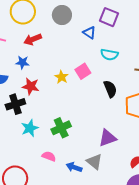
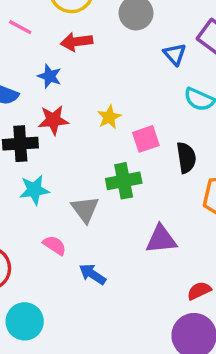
pink square: (83, 71) -> (146, 139), moved
red star: (31, 86) -> (53, 120), turned -30
green cross: (61, 128) -> (124, 181), moved
gray triangle: (94, 162) -> (85, 209), moved

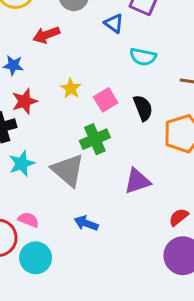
red arrow: (76, 42) -> (46, 35), moved
gray triangle: (85, 209) -> (68, 170), size x1.4
pink semicircle: (55, 245) -> (28, 220), moved
cyan circle: (25, 321) -> (36, 258), moved

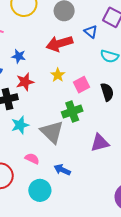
red arrow: (46, 35) -> (59, 44), moved, size x1.4
pink semicircle: (28, 220) -> (32, 159), moved
cyan circle: (36, 258) -> (40, 190), moved

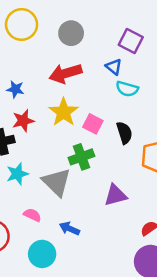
blue triangle: (91, 32) -> (114, 67), moved
yellow star: (58, 75) -> (64, 112), size x1.6
pink square: (82, 85) -> (93, 124), turned -35

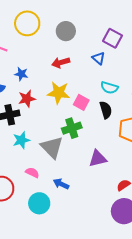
red arrow: (65, 73) -> (61, 63), size x0.7
cyan semicircle: (127, 89) -> (109, 88), moved
yellow star: (64, 112) -> (59, 93), turned -30

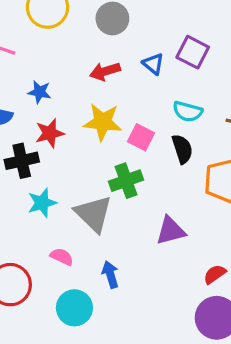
purple square: (112, 38) -> (193, 52), moved
blue triangle: (99, 58) -> (153, 64), moved
blue arrow: (61, 184) -> (110, 275), turned 49

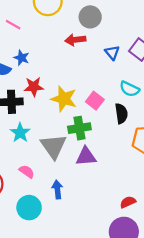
red arrow: (105, 71) -> (75, 40), moved
blue star: (39, 92) -> (22, 58), moved
yellow star: (103, 122) -> (64, 99), moved
cyan star: (42, 203) -> (20, 133), turned -30
purple triangle: (171, 231) -> (86, 156), moved

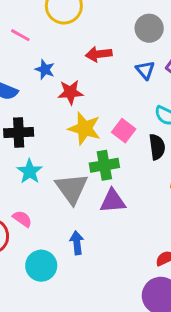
gray circle: (90, 17) -> (149, 28), moved
blue star: (22, 58) -> (45, 69), moved
red star: (34, 87) -> (70, 92), moved
pink semicircle: (27, 172) -> (22, 219), moved

